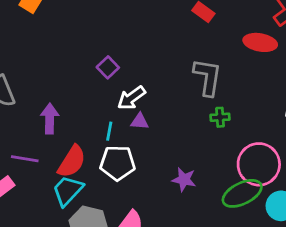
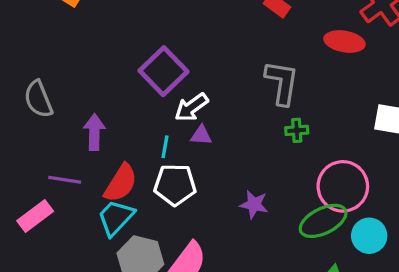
purple square: (108, 67) -> (163, 71), size x1.8

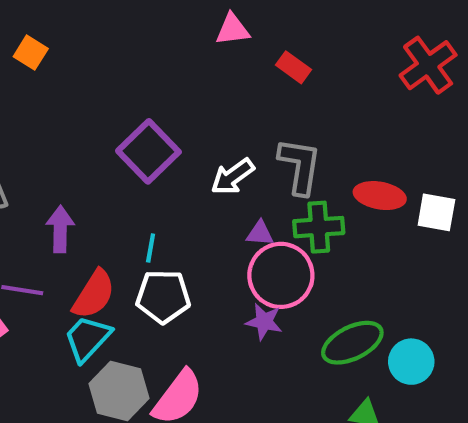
red ellipse: (344, 42) -> (380, 196), moved
white arrow: (191, 107) -> (233, 177), moved
green cross: (297, 130) -> (319, 227), size x1.6
purple triangle: (201, 135) -> (260, 233), moved
pink circle: (343, 186) -> (281, 275), moved

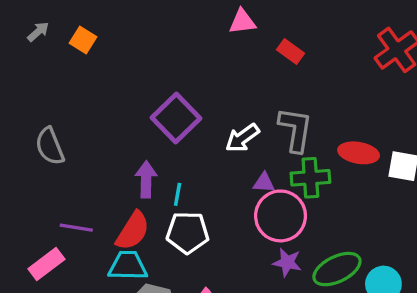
purple arrow: (60, 229) -> (146, 179), moved
purple star: (264, 322) -> (287, 262), moved
cyan trapezoid: (87, 338) -> (128, 266), turned 48

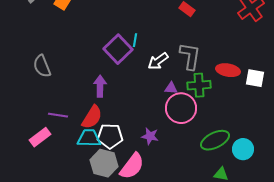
cyan line: (178, 194) -> (135, 40), moved
white pentagon: (188, 233) -> (110, 136), moved
purple star: (287, 262) -> (150, 136), moved

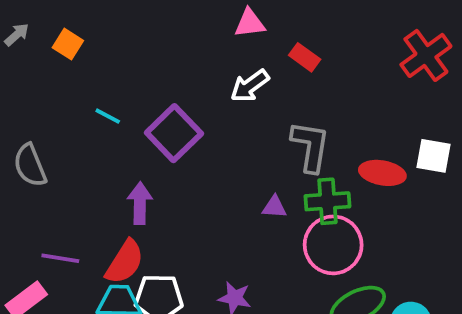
cyan line: (135, 40) -> (108, 116), moved, turned -72
white arrow: (158, 61) -> (250, 86), moved
white square: (255, 78) -> (434, 156), moved
pink circle: (181, 108) -> (333, 245), moved

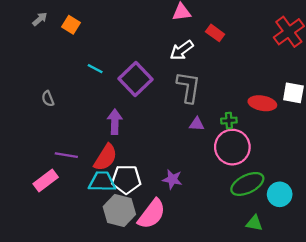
gray L-shape: (310, 146) -> (189, 87), moved
gray semicircle: (30, 165) -> (48, 99), size x0.6
green cross: (327, 201) -> (229, 121), size x0.6

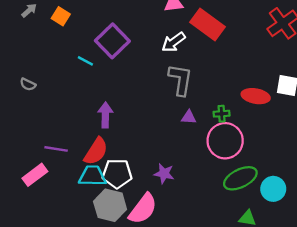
red rectangle: (215, 33) -> (207, 24), size x1.8
purple square: (135, 79) -> (112, 41), moved
gray semicircle: (48, 99) -> (28, 84), moved, turned -42

